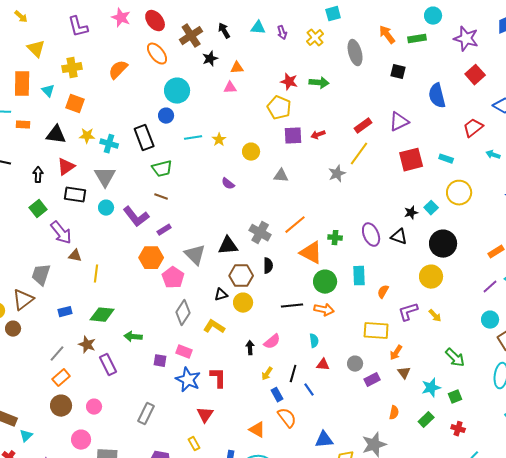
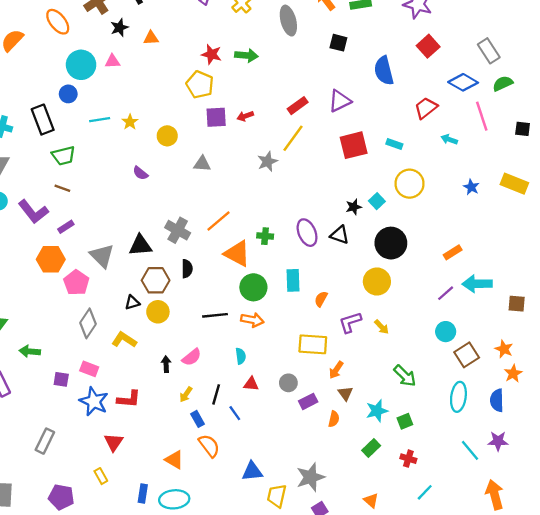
pink triangle: (230, 88) -> (112, 61), moved
red L-shape: (218, 378) -> (129, 399), turned 95
orange semicircle: (394, 413) -> (334, 419), moved

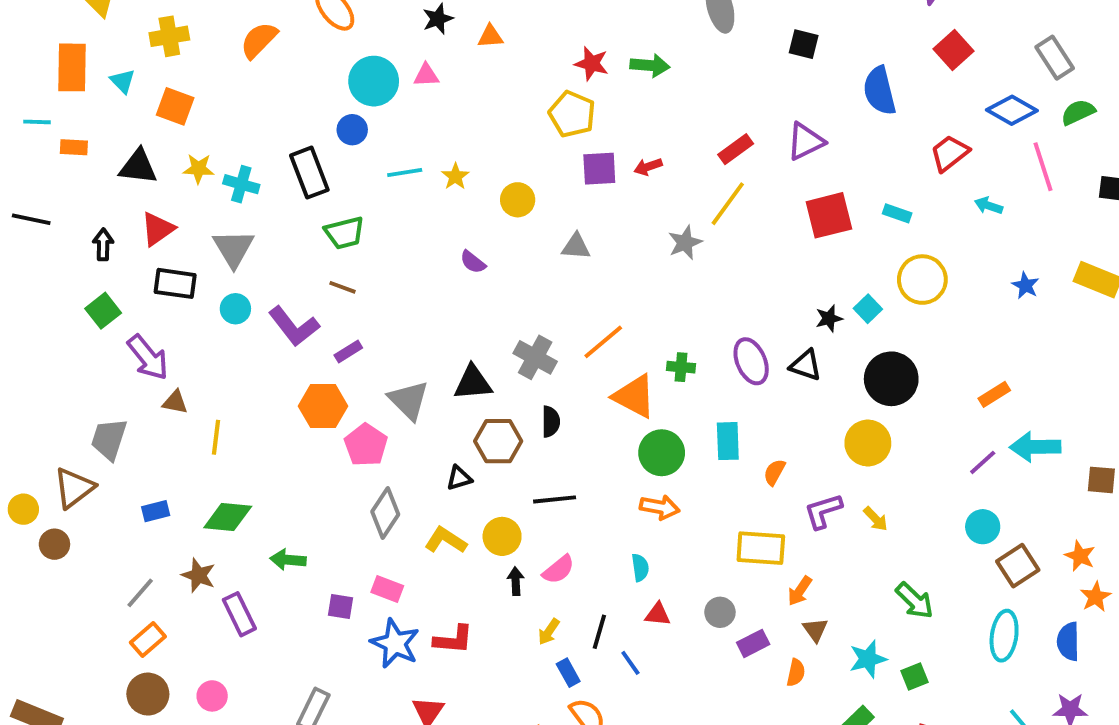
yellow circle: (158, 312) -> (502, 536), moved
black line: (215, 315) -> (555, 499), moved

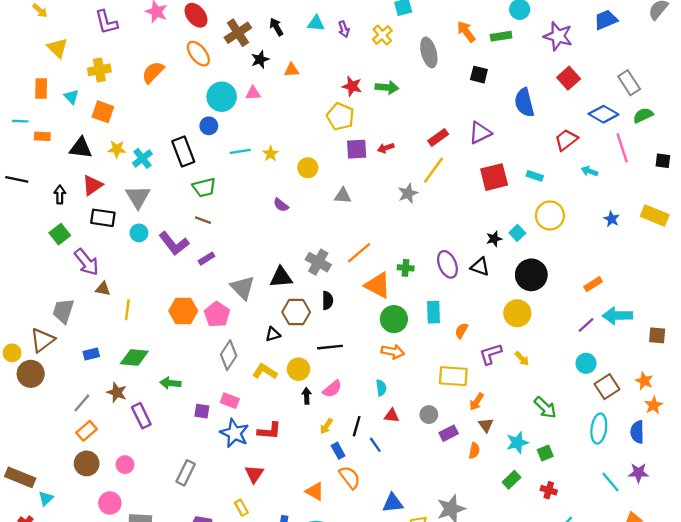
orange rectangle: (72, 67) -> (41, 89), size x0.7
cyan cross: (241, 184) -> (142, 158), turned 36
orange hexagon: (323, 406) -> (183, 311), moved
brown circle: (54, 544) -> (31, 374), size x1.5

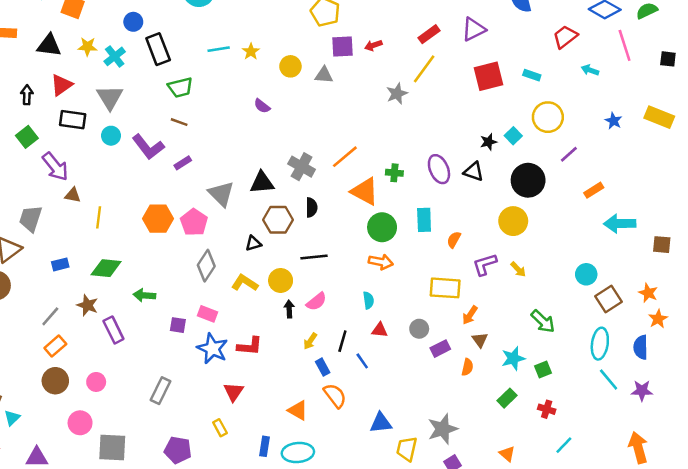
blue circle: (209, 126) -> (133, 22), moved
gray triangle: (343, 196) -> (324, 75), moved
purple line: (586, 325) -> (569, 154), moved
cyan line: (610, 482) -> (609, 379), moved

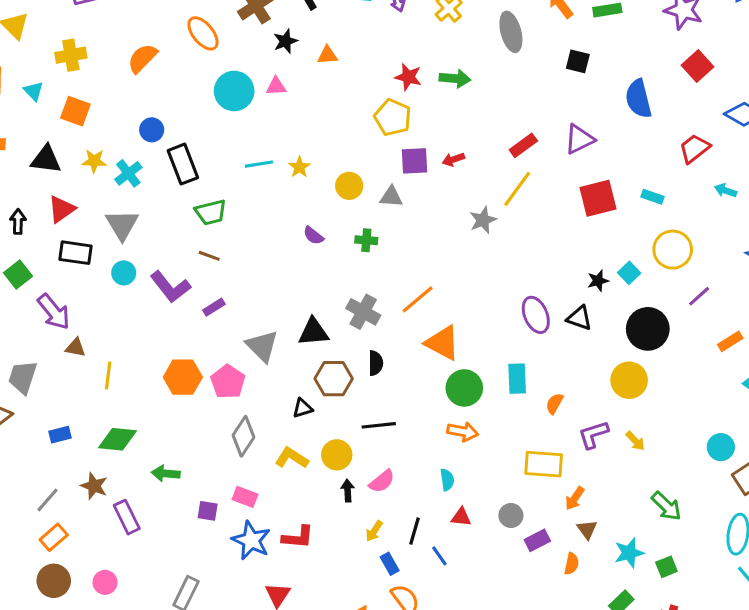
green cross: (394, 173) -> (366, 240), moved

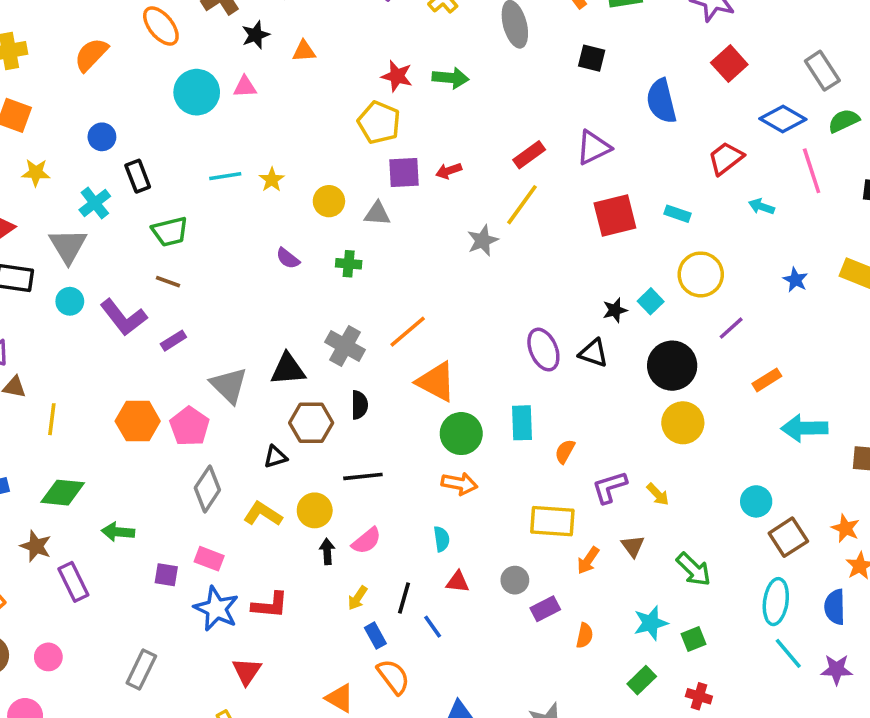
black rectangle: (183, 164) -> (138, 176), size x0.7
cyan cross: (128, 173) -> (95, 203), moved
yellow circle: (629, 380) -> (683, 423), moved
brown triangle: (587, 529) -> (633, 546), moved

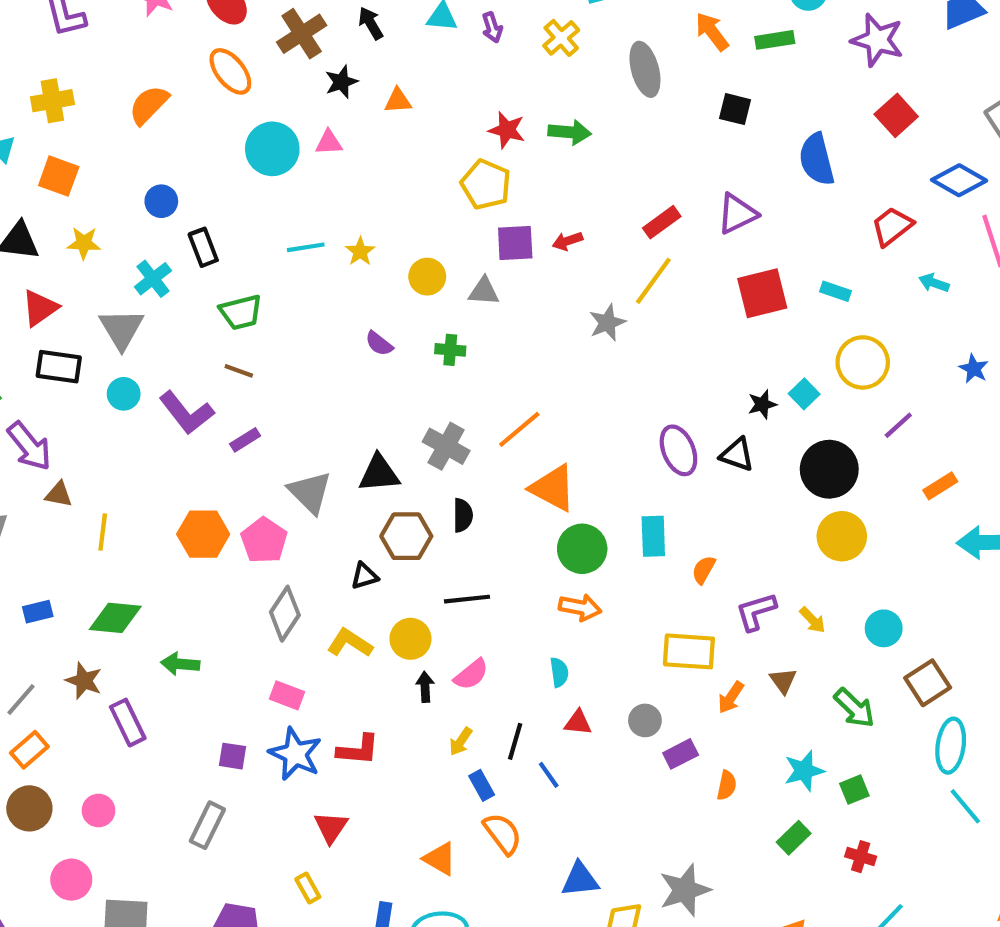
cyan circle: (756, 501) -> (884, 628), moved
brown square: (788, 537) -> (928, 683), moved
purple square: (166, 575) -> (232, 756), moved

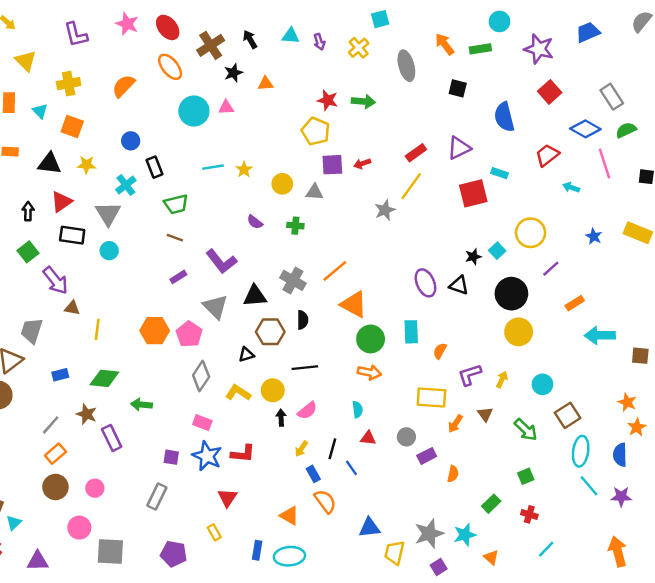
cyan rectangle: (836, 291) -> (499, 173), moved
purple L-shape: (186, 413) -> (221, 261), moved
yellow arrow: (812, 620) -> (502, 380), turned -112
cyan star: (804, 771) -> (465, 535), moved

